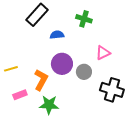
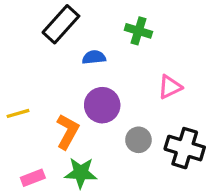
gray circle: (84, 72) -> (138, 140), moved
pink rectangle: (20, 95) -> (33, 178), moved

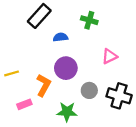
green star: (81, 173) -> (67, 112), moved
pink rectangle: (33, 178) -> (24, 104), moved

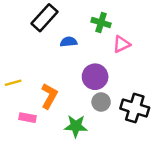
pink triangle: (109, 56) -> (122, 44), moved
purple circle: (66, 68) -> (95, 77), moved
pink rectangle: (24, 104) -> (28, 118), turned 32

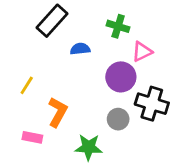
purple circle: (95, 77) -> (121, 77), moved
yellow line: (13, 83) -> (27, 85), moved, turned -42
black cross: (135, 108) -> (152, 104), moved

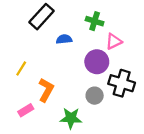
pink rectangle: (32, 137) -> (26, 110), turned -42

